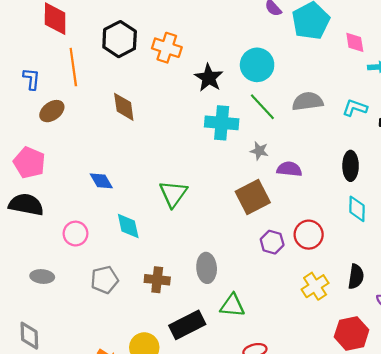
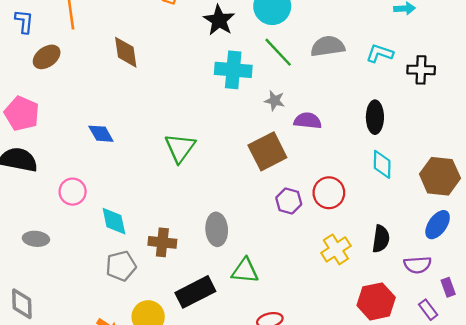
cyan diamond: (128, 226) -> (114, 221), moved
gray pentagon: (105, 280) -> (121, 266), moved

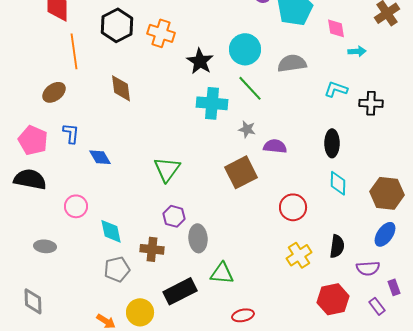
blue L-shape: (24, 21) -> (71, 133), moved
gray semicircle: (328, 46) -> (292, 63), moved
purple hexagon: (289, 201) -> (174, 216), moved

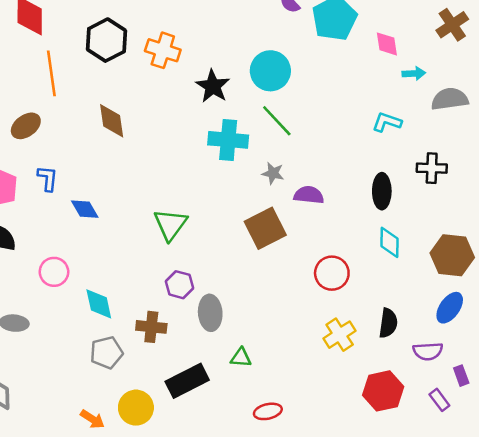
gray semicircle: (292, 63) -> (450, 99), moved
black cross: (371, 103) -> (432, 168), moved
green triangle: (222, 273) -> (241, 358), size x0.7

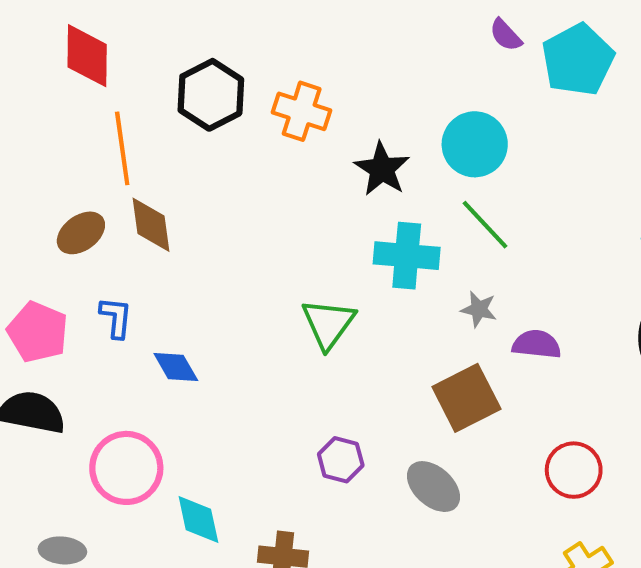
brown diamond: (112, 121) -> (151, 225), moved
green triangle: (171, 224) -> (328, 324), moved
pink circle: (54, 272) -> (126, 468), size x1.5
purple hexagon: (179, 285) -> (341, 460), moved
gray ellipse: (210, 313) -> (433, 487), moved, turned -44

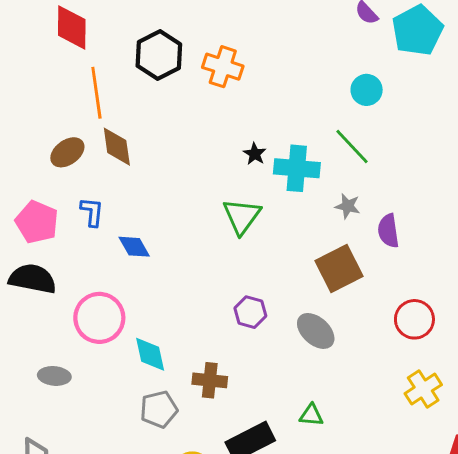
cyan circle: (475, 144) -> (367, 90), moved, size x0.7
black star: (382, 169) -> (255, 154), moved, size x0.6
purple semicircle: (537, 344) -> (388, 231), turned -104

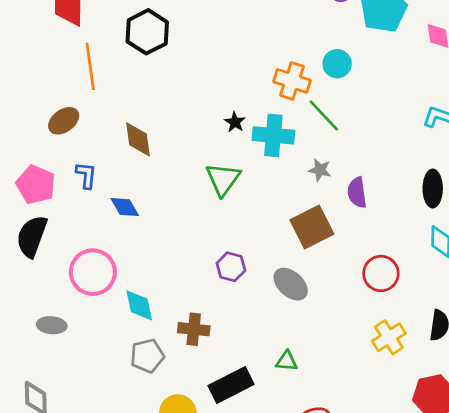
orange cross: (223, 67) -> (292, 81), moved
brown diamond: (117, 147) -> (138, 139), moved
black semicircle: (33, 279) -> (32, 236), turned -81

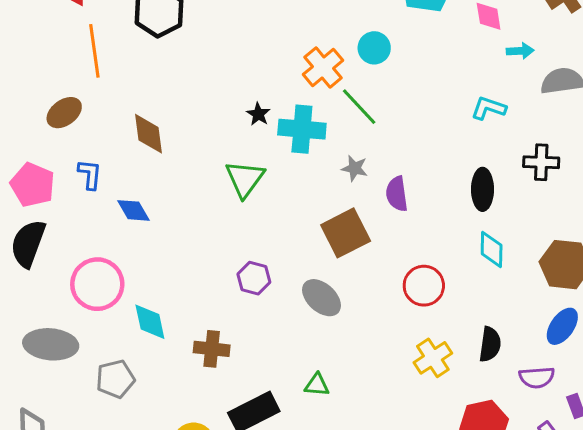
orange cross: (292, 81) -> (323, 67), turned 32
gray ellipse: (52, 325) -> (51, 344), size x1.6
gray pentagon: (147, 356) -> (115, 379), moved

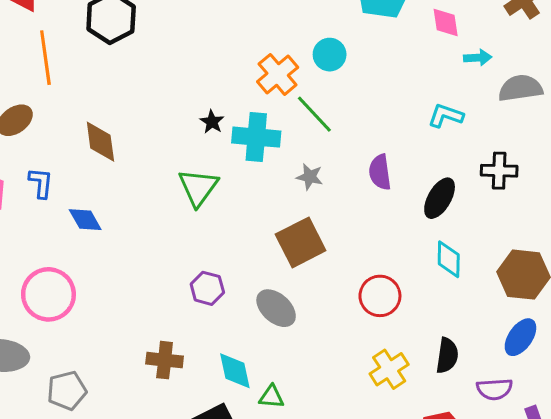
black ellipse: (483, 189) -> (440, 198), turned 30
purple semicircle: (397, 194) -> (380, 172), moved
cyan diamond: (150, 322) -> (235, 371), moved

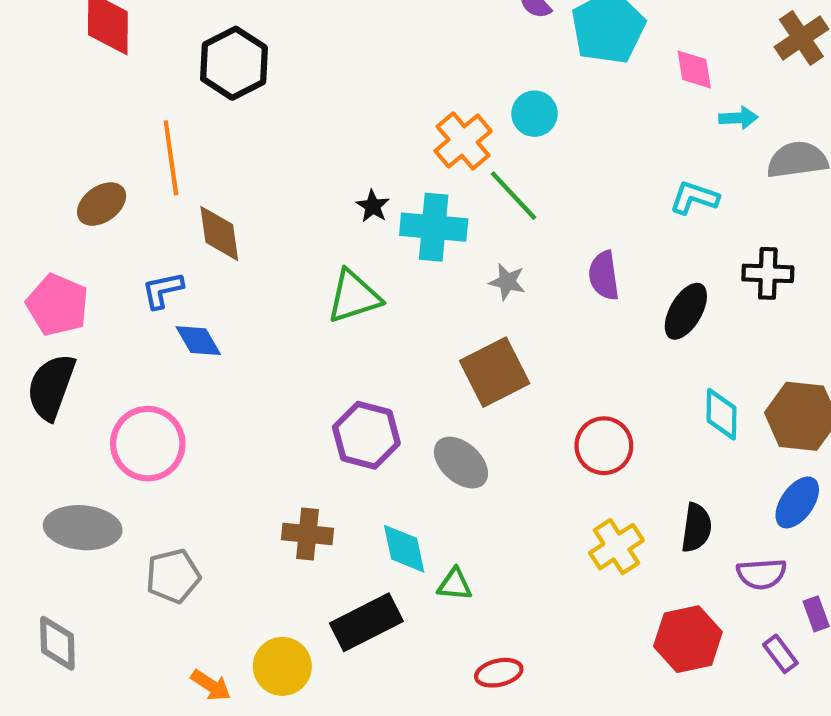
orange line: (45, 58) -> (171, 158), moved
blue L-shape: (41, 183) -> (163, 290), moved, turned -108
green triangle: (198, 187) -> (354, 297), turned 36
cyan diamond: (449, 259) -> (722, 414), moved
purple hexagon: (207, 288) -> (366, 435), size x1.4

